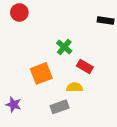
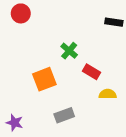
yellow semicircle: (75, 87) -> (108, 94), moved
purple star: (14, 104) -> (15, 123), moved

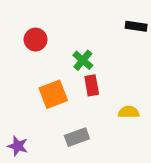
red circle: (21, 13) -> (36, 40), moved
red rectangle: (91, 72) -> (92, 85), moved, turned 49

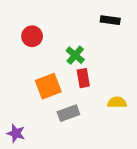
black rectangle: (136, 26) -> (110, 20), moved
gray rectangle: (77, 137) -> (68, 113), moved

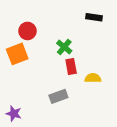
orange square: (48, 86) -> (17, 54), moved
yellow semicircle: (117, 102) -> (93, 78), moved

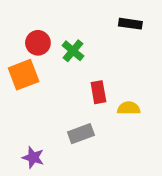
green cross: (64, 47) -> (73, 51), moved
purple star: (14, 114) -> (33, 157), moved

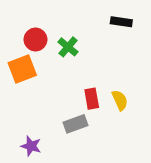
red rectangle: (98, 92) -> (92, 99), moved
yellow semicircle: (129, 108) -> (120, 100), turned 66

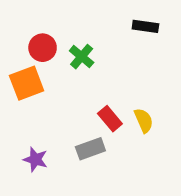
red rectangle: (92, 99) -> (110, 119), turned -30
purple star: (31, 146) -> (35, 159), moved

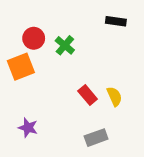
gray rectangle: (90, 149) -> (96, 138), moved

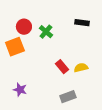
black rectangle: (116, 21) -> (82, 23), moved
yellow semicircle: (114, 96) -> (81, 68), turned -80

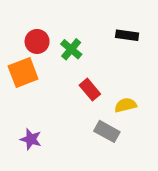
red rectangle: (62, 67) -> (90, 90), moved
gray rectangle: (68, 97) -> (107, 131), moved, turned 49

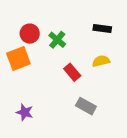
yellow semicircle: (125, 105) -> (101, 61), moved

